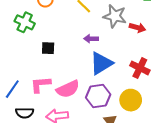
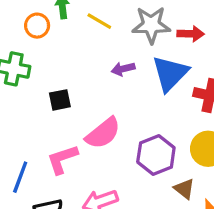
blue triangle: (101, 63) -> (170, 73), moved
pink semicircle: (68, 89) -> (103, 133), moved

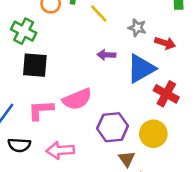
gray star: (151, 25) -> (137, 28), size x0.6
black square: (60, 100) -> (35, 65), moved, size x1.5

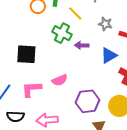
green cross: (24, 31) -> (62, 33), moved
blue triangle: (141, 68) -> (109, 55), size x0.7
pink semicircle: (77, 99) -> (60, 80), size x0.7

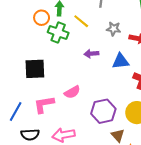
green cross: (62, 33) -> (58, 32), moved
blue triangle: (109, 55) -> (121, 61), turned 30

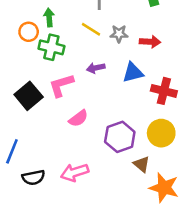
yellow line: (81, 21) -> (91, 29), moved
black square: (35, 69) -> (29, 96), turned -30
pink L-shape: (44, 104) -> (61, 85), moved

